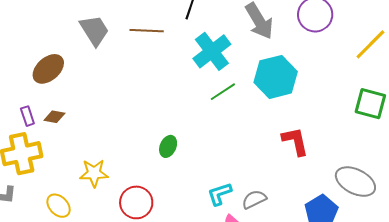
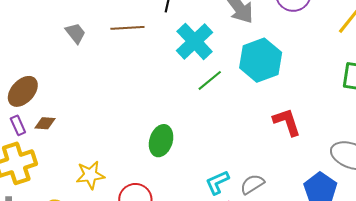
gray trapezoid: (94, 30) -> (75, 33), size x0.7
brown ellipse: (48, 69) -> (23, 91), moved
green ellipse: (168, 146) -> (161, 141), size x1.4

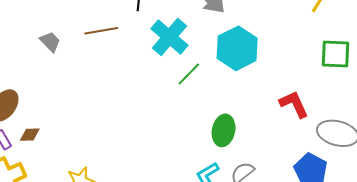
red L-shape: (287, 122) -> (294, 104), moved
green ellipse: (161, 141) -> (224, 130), moved

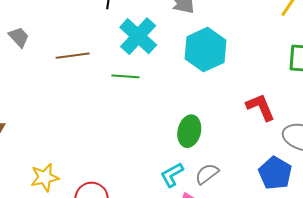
brown line: (101, 31) -> (73, 56), moved
green line: (189, 74) -> (125, 76), moved, turned 48

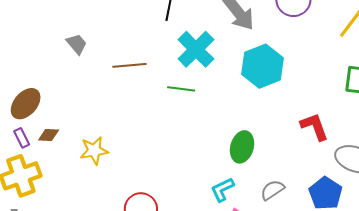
gray semicircle: (207, 174) -> (272, 190), moved
yellow star: (45, 177) -> (94, 151), moved

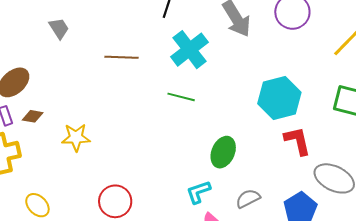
gray trapezoid: (77, 44) -> (59, 28), moved
cyan hexagon: (263, 66) -> (279, 98), moved
green line: (181, 89) -> (181, 97), moved

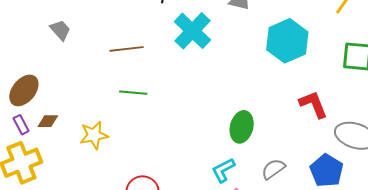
green line: (181, 97) -> (133, 93), moved
cyan hexagon: (279, 98) -> (287, 41), moved

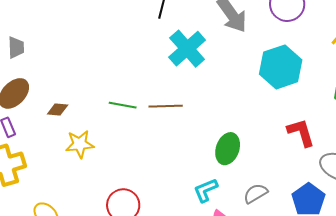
gray trapezoid: (60, 30) -> (16, 47), moved, turned 35
brown line: (127, 49) -> (166, 106), moved
brown diamond: (48, 121) -> (58, 110), moved

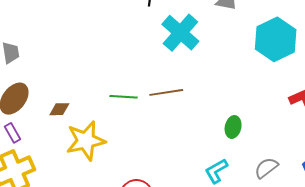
yellow star: (80, 144) -> (86, 141), size x1.4
green ellipse: (228, 149) -> (233, 127), size x0.7

